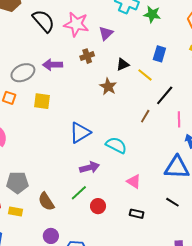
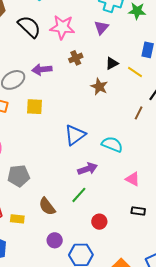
purple triangle: (106, 33) -> (101, 28), moved
gray pentagon: (17, 183) -> (19, 176), moved
red circle: (98, 206) -> (99, 222), moved

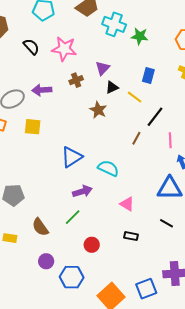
black semicircle: (29, 27) -> (31, 47), size x0.7
purple triangle: (101, 28) -> (103, 68), moved

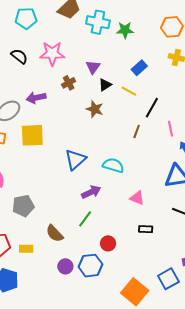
blue rectangle: (148, 76) -> (139, 68), turned 42
yellow square: (33, 127) -> (32, 135), size x1.4
blue hexagon: (72, 277) -> (90, 266), moved

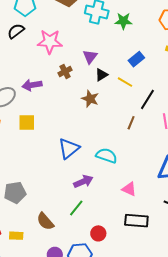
black semicircle: (19, 56) -> (16, 31), moved, turned -78
yellow square: (32, 135) -> (27, 123), size x0.7
black rectangle: (146, 229) -> (136, 221), size x1.6

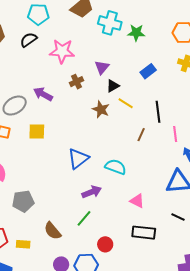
yellow line: (125, 82) -> (126, 103), moved
purple arrow: (32, 85) -> (43, 94), turned 36
black line: (147, 99) -> (158, 112), turned -40

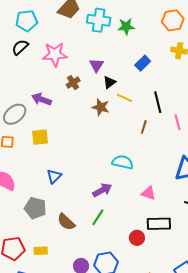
blue triangle: (78, 159) -> (54, 176), moved, size x0.7
gray pentagon: (23, 201) -> (35, 208), turned 30
brown semicircle: (53, 231) -> (66, 222), moved
red circle: (105, 244) -> (137, 238), moved

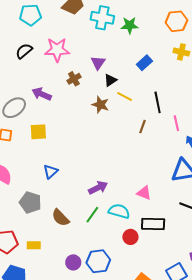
black semicircle: (20, 47) -> (24, 51), moved
cyan semicircle: (123, 162) -> (119, 211), moved

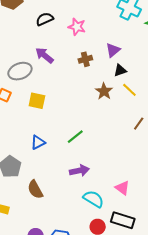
pink star: (57, 50) -> (77, 27), size x0.7
purple arrow: (42, 94) -> (44, 55), moved
green line: (92, 215) -> (75, 137), moved

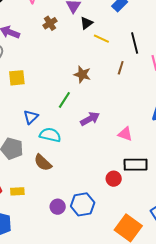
brown star: (104, 91) -> (82, 74), moved
purple arrow: (79, 171) -> (90, 119), moved
cyan semicircle: (94, 199) -> (50, 135), moved

